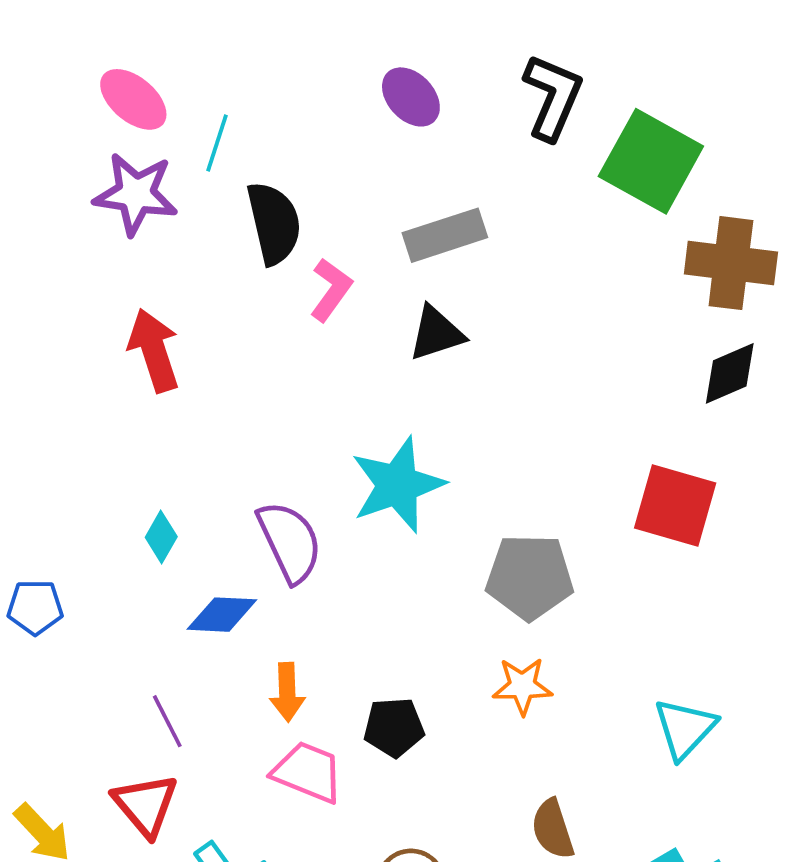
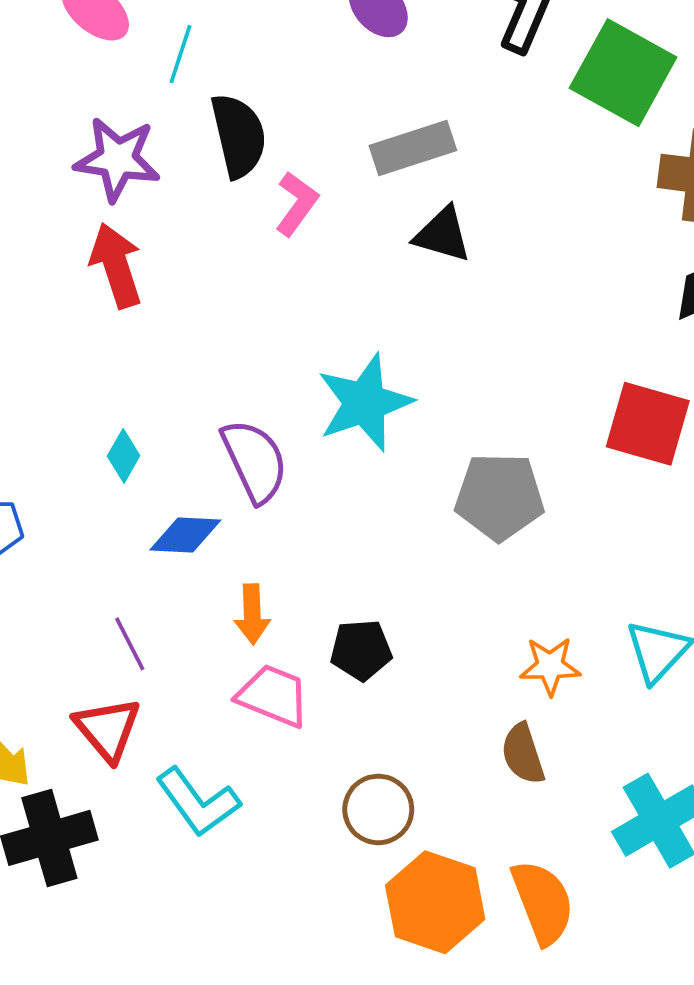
purple star: (136, 194) -> (117, 159), moved
black triangle: (436, 333) -> (443, 235), moved, turned 34
orange star: (522, 686) -> (550, 666), moved

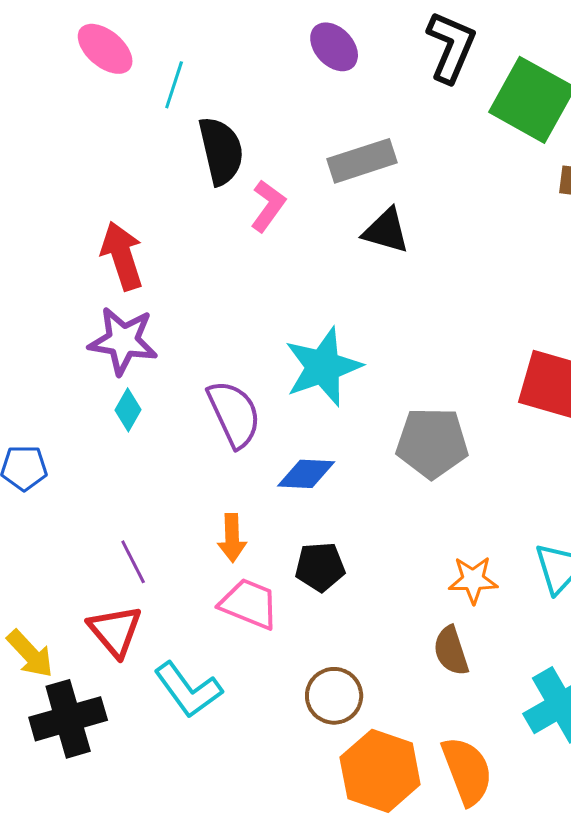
purple star: (117, 159) -> (123, 341), moved
blue diamond: (185, 535) -> (306, 474), moved

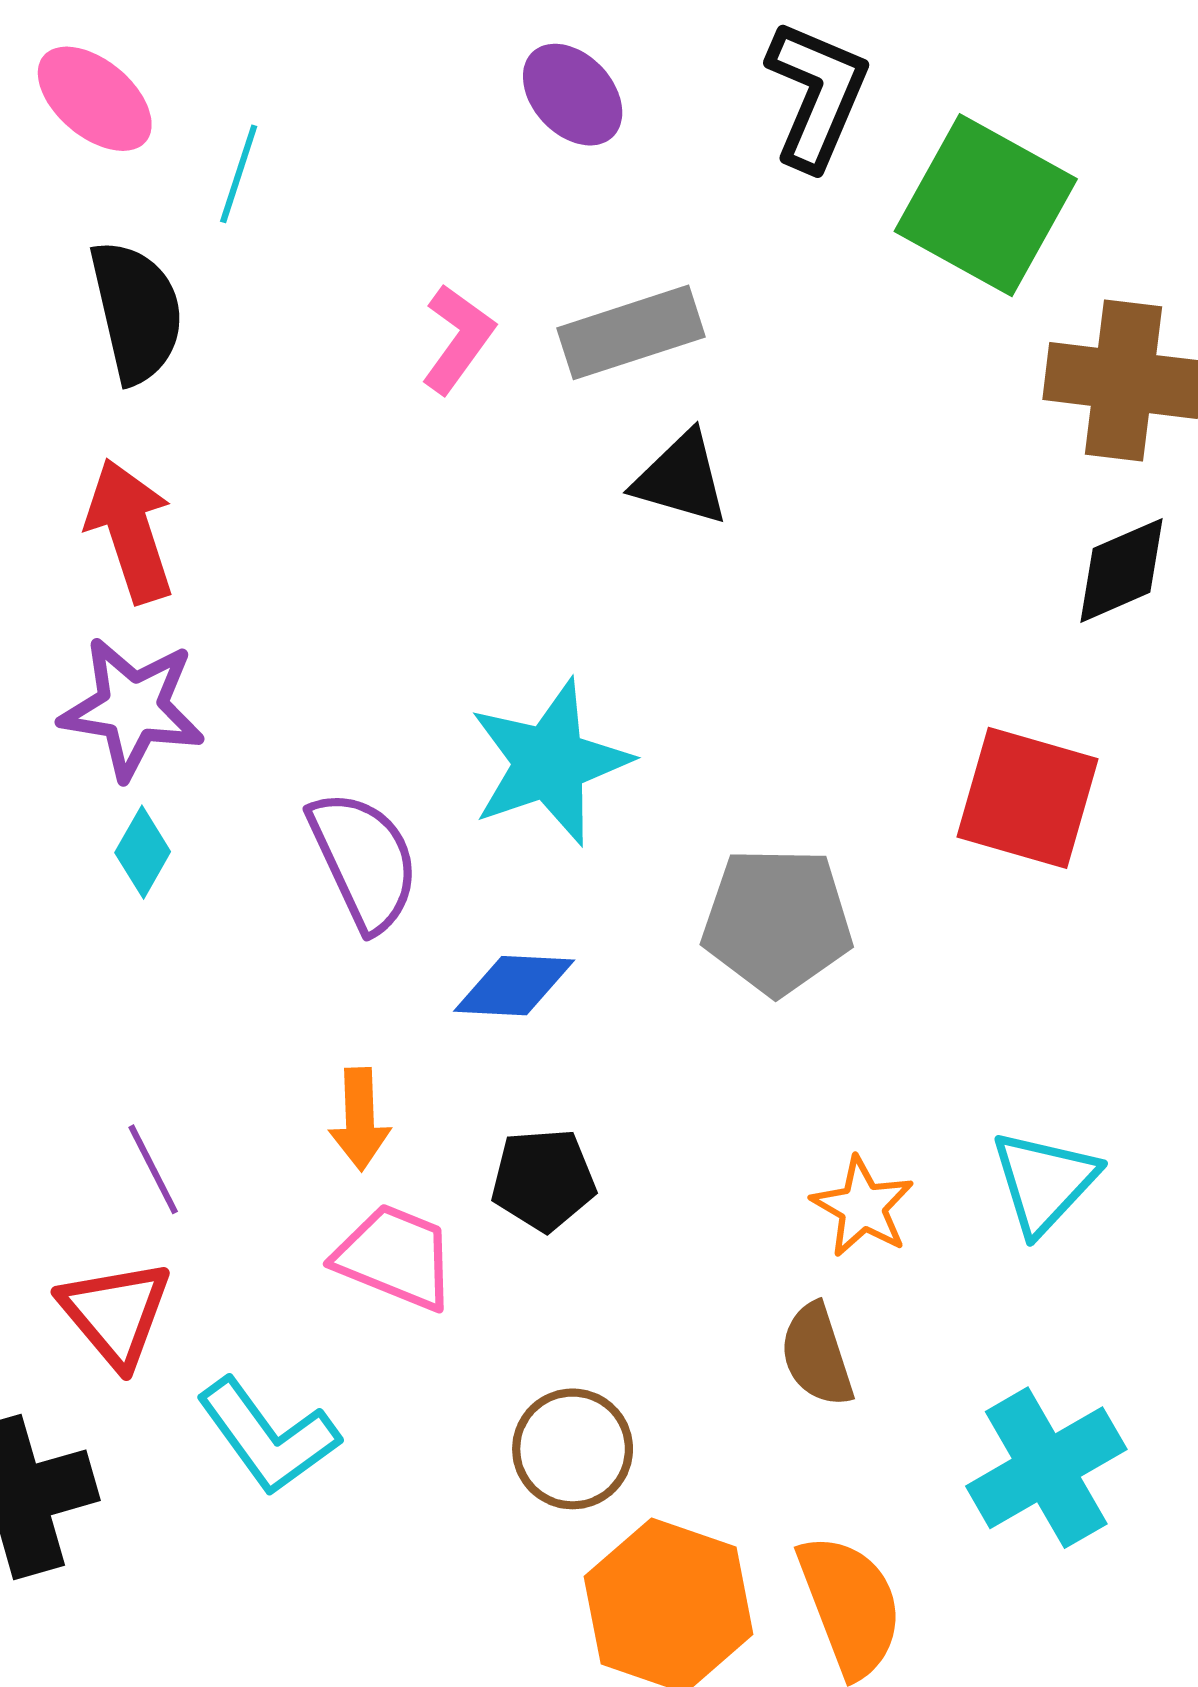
black semicircle: (221, 151) -> (136, 312), moved
pink L-shape: (268, 206) -> (458, 339), moved
orange star: (473, 580) -> (863, 1207), turned 30

